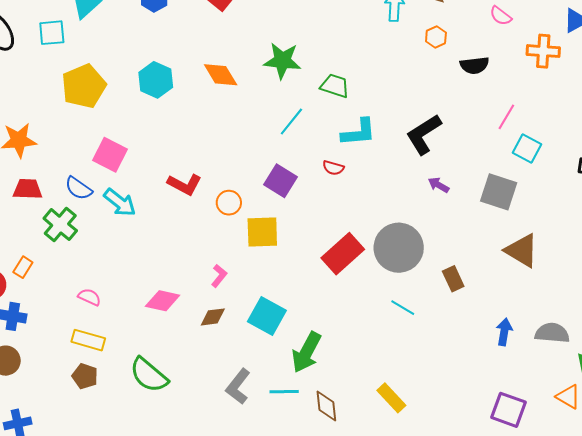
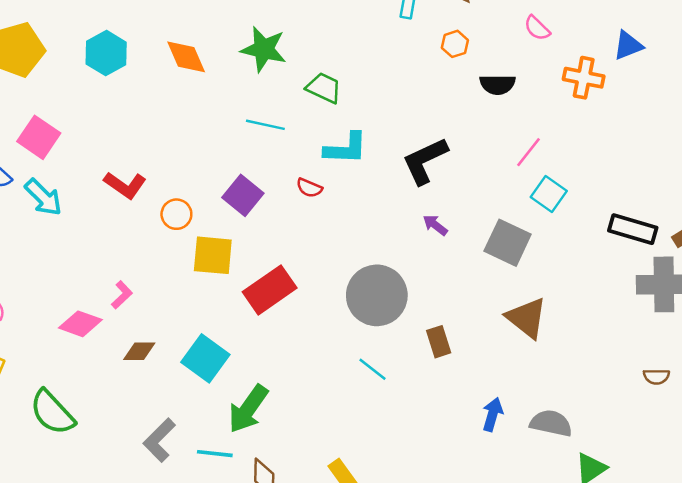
cyan line: (291, 122) -> (265, 125), turned 56
red rectangle: (343, 254) -> (270, 290), moved
pink L-shape: (219, 276) -> (122, 295), moved

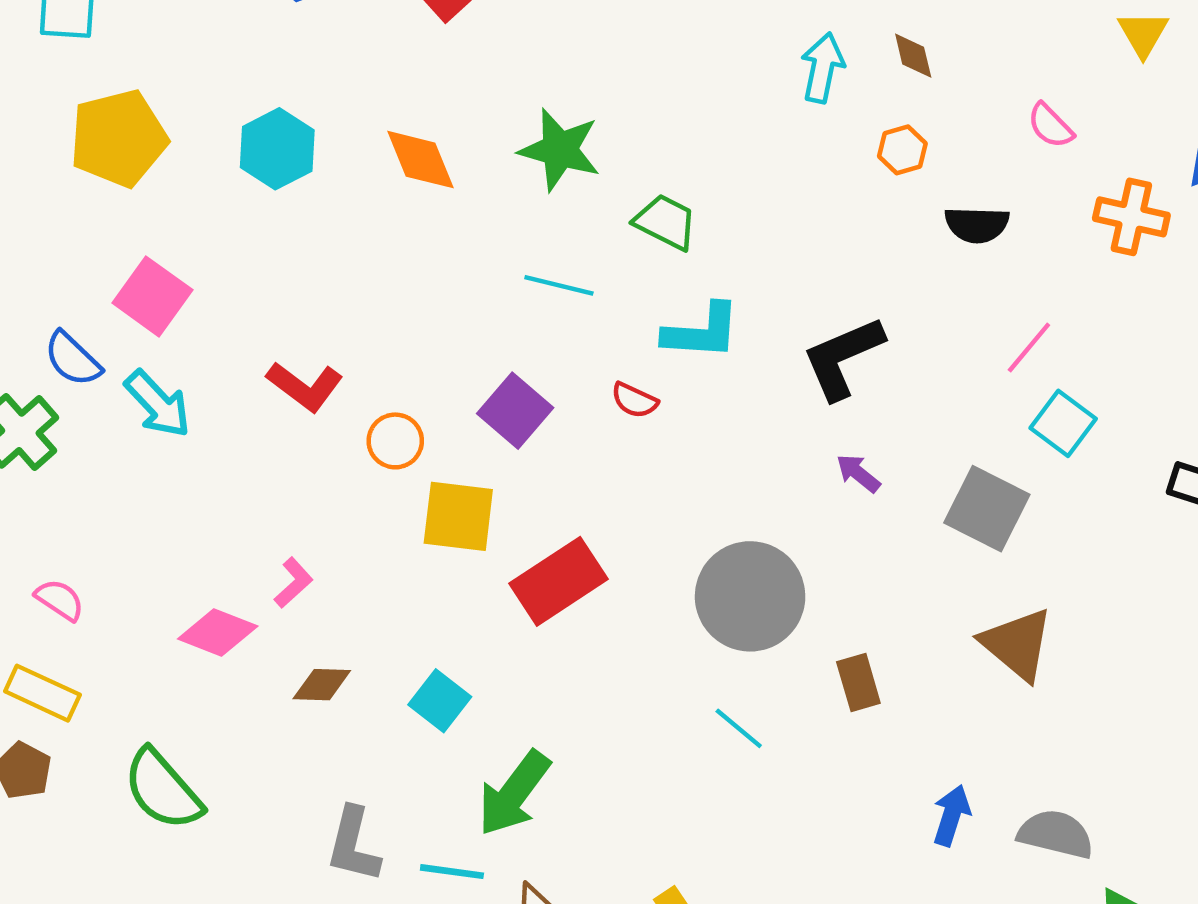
cyan square: (205, 358) -> (440, 701), size x0.7
gray L-shape: (159, 440) -> (353, 845), turned -33

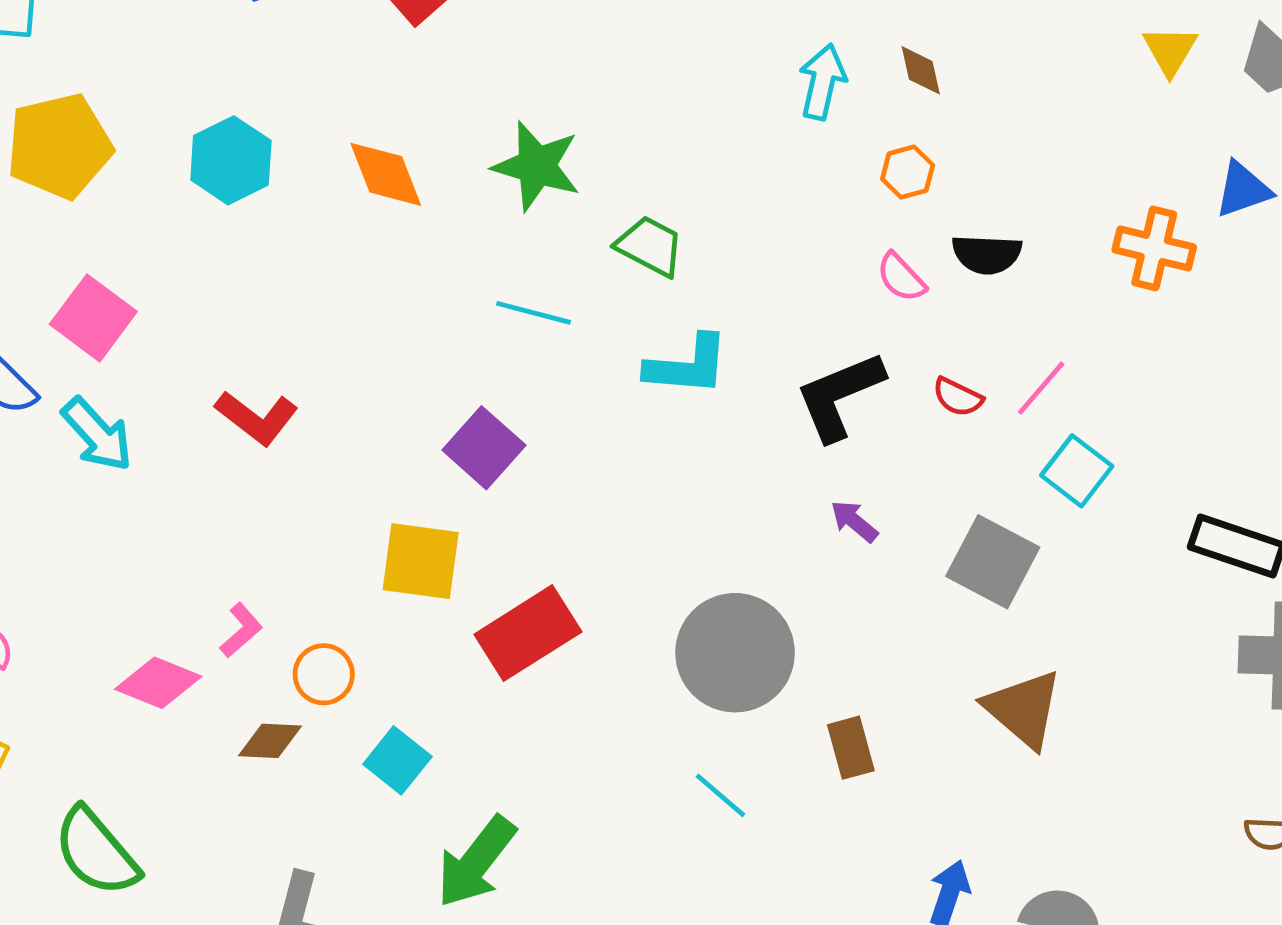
pink semicircle: (1050, 126) -> (901, 277), moved
red semicircle: (634, 400) -> (958, 397), moved
orange circle: (395, 441) -> (324, 674), moved

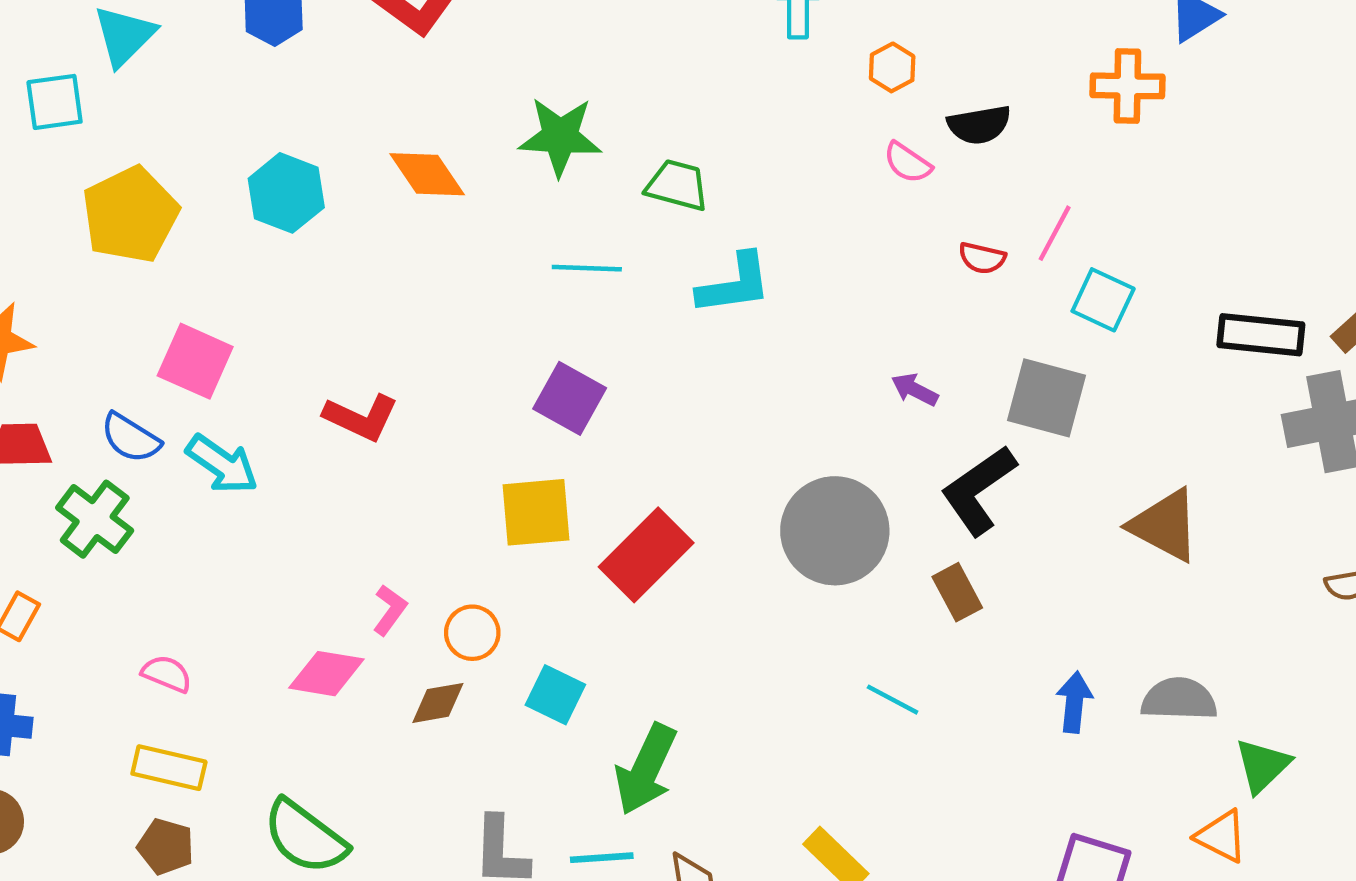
black L-shape: (840, 396) -> (979, 490), moved
brown triangle: (1023, 709) -> (1165, 525), moved
cyan line: (720, 795) -> (893, 700), moved

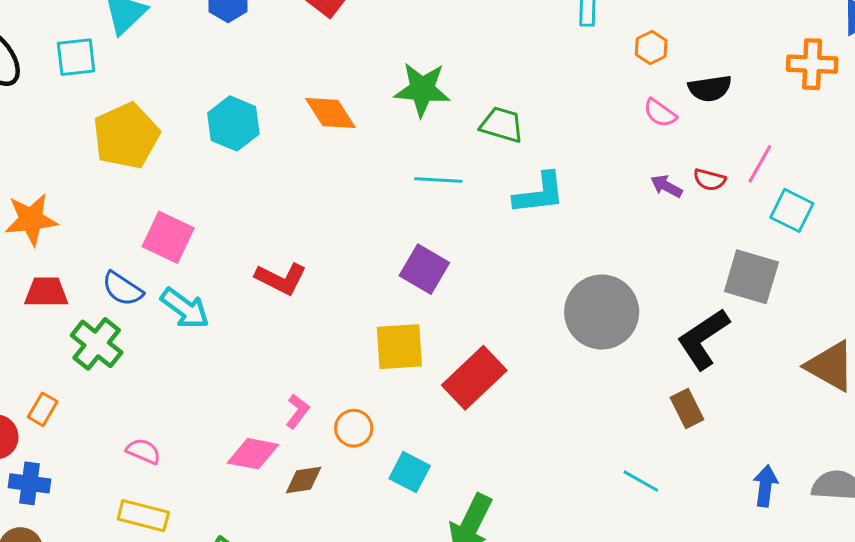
purple arrow: (915, 390) -> (666, 186), moved
gray circle: (835, 531) -> (602, 312), moved
brown diamond: (438, 703) -> (304, 480), moved

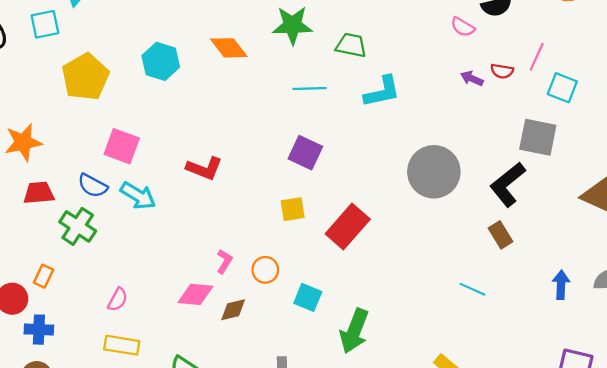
yellow square: (399, 347) -> (293, 209), size x0.7
pink semicircle: (143, 451) -> (118, 300), turned 100

